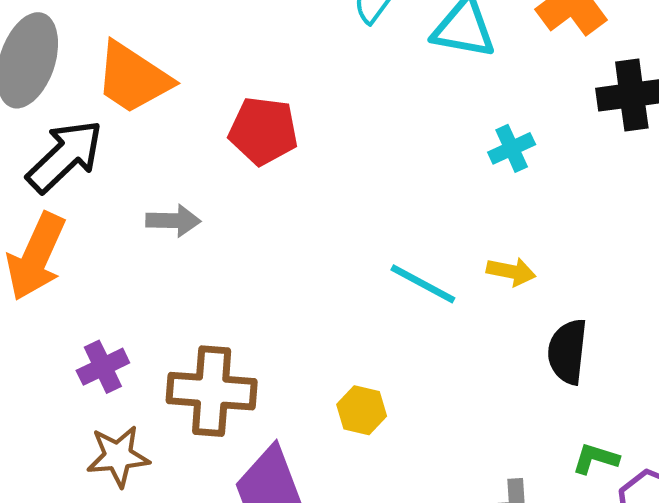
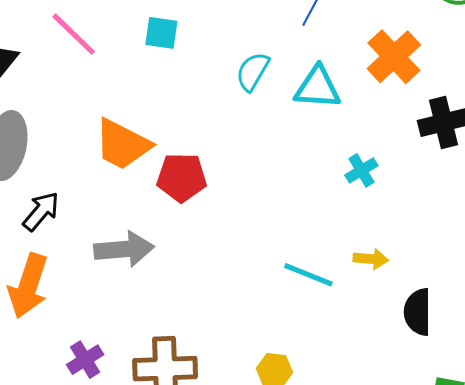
orange trapezoid: (133, 78) -> (122, 144), moved
black arrow: (65, 156) -> (41, 211), size x0.7
gray arrow: (173, 221) -> (124, 249), size x1.5

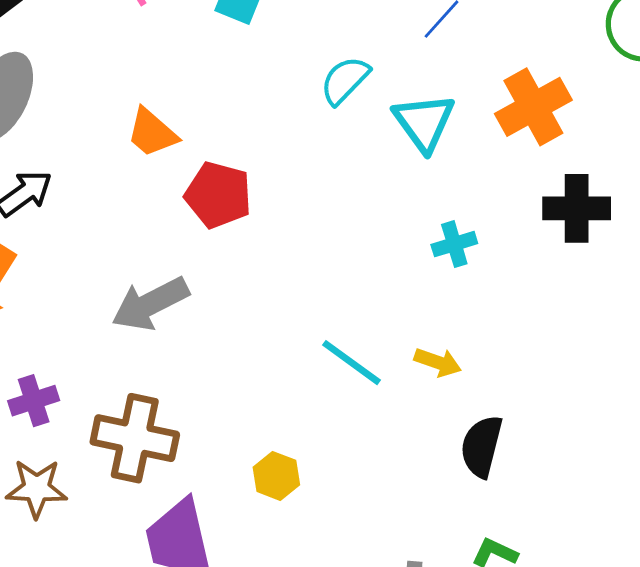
cyan triangle: (317, 88) -> (424, 122), turned 36
orange trapezoid: (122, 144) -> (152, 133), size x0.7
gray arrow: (124, 249) -> (150, 304), moved, turned 144

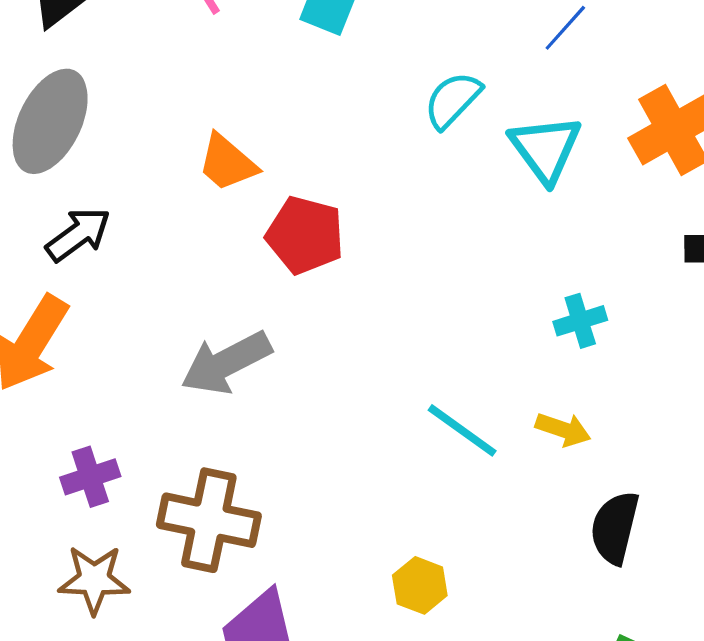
cyan cross: (454, 244) -> (580, 321), moved
yellow hexagon: (276, 476) -> (420, 585), moved

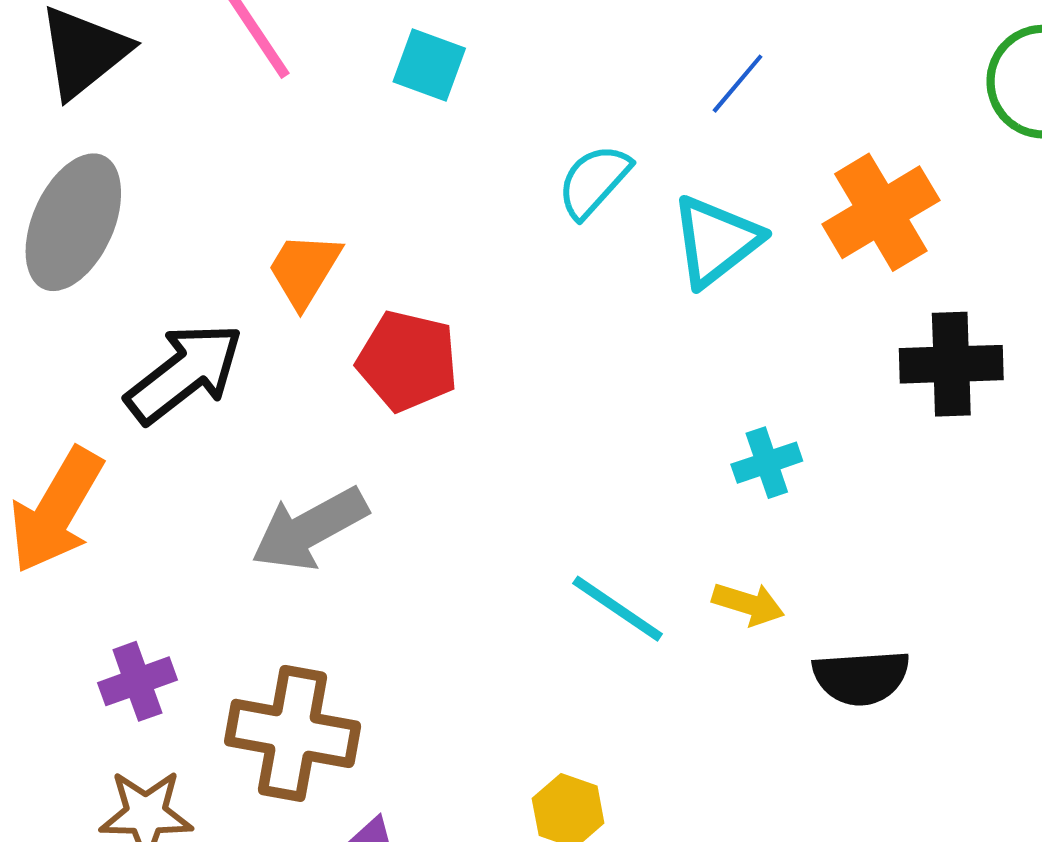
cyan triangle: (545, 149) -> (716, 241), turned 30
orange trapezoid: (227, 163) -> (304, 270), turned 82
black arrow: (78, 234) -> (185, 373), moved, size x1.4
black semicircle: (615, 528) -> (861, 677), moved, turned -106

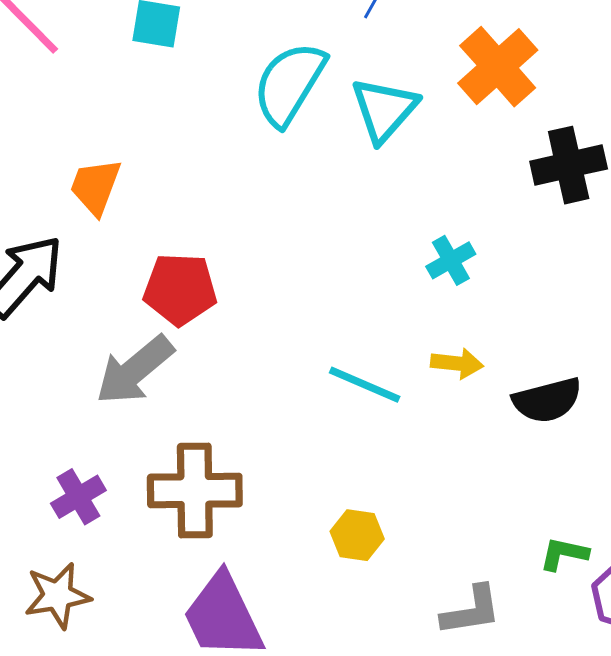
cyan semicircle: (594, 181) -> (289, 84), size x1.5
red pentagon: (407, 361) -> (180, 289), moved
purple cross: (137, 681) -> (78, 497), moved
brown cross: (293, 733) -> (195, 490), moved

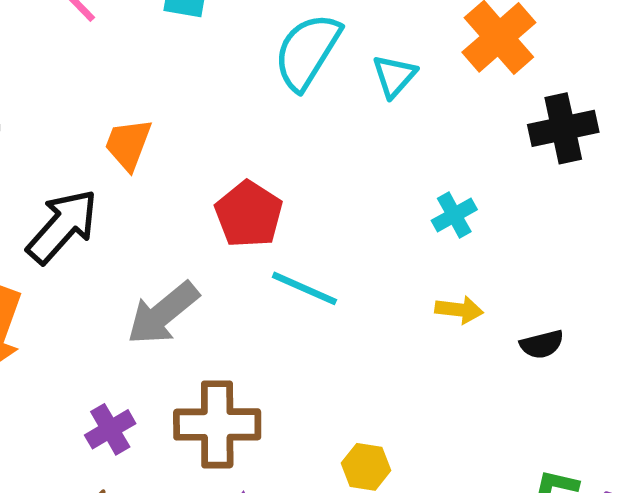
cyan triangle: (384, 110) -> (394, 76), size x0.7
red pentagon: (180, 289) -> (249, 214), moved, turned 30
cyan line: (365, 385) -> (304, 288), moved
black semicircle: (547, 400) -> (542, 344), size x0.7

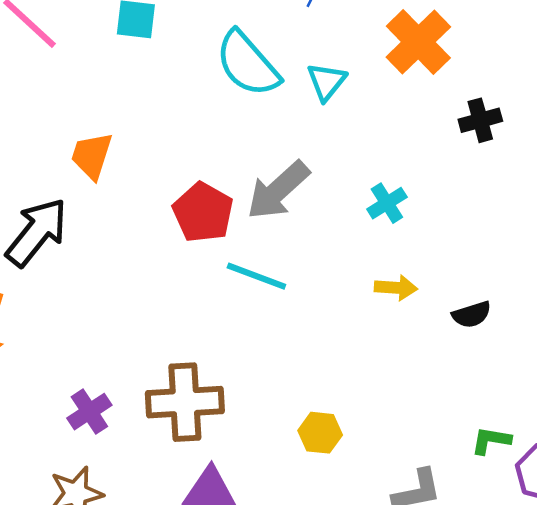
cyan semicircle: (307, 51) -> (247, 64), turned -70
black cross: (563, 128) -> (480, 120), size x0.7
gray arrow: (163, 313) -> (278, 190), moved

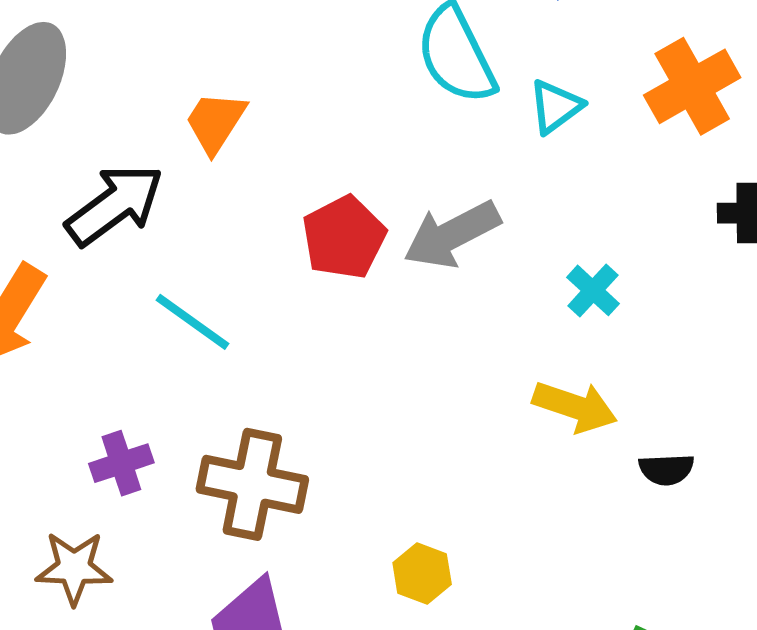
cyan cross: (387, 203) -> (593, 290), turned -30
cyan line: (256, 276) -> (192, 322), moved
yellow arrow: (396, 288) -> (575, 407), size x1.4

